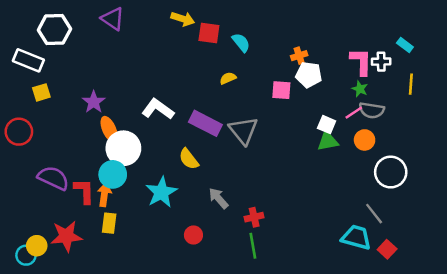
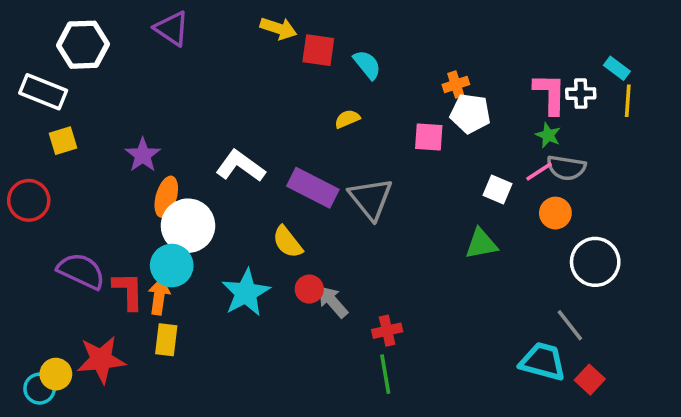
yellow line: (411, 84) -> (628, 101), moved
orange ellipse: (109, 129) -> (166, 197), turned 40
green triangle: (328, 141) -> (481, 244), moved
red circle: (193, 235) -> (309, 289), moved

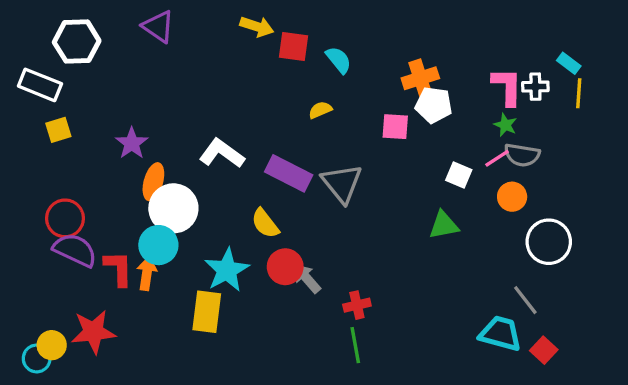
orange cross: (456, 85) -> (420, 78), size x1.5
red circle: (29, 200) -> (65, 218), moved
red circle: (309, 289) -> (285, 267), size x1.4
yellow rectangle: (166, 340) -> (207, 312), moved, size x1.4

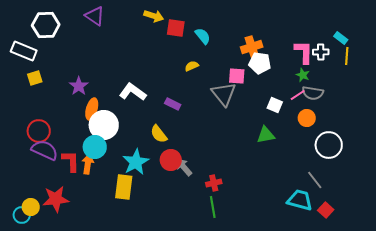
purple rectangle: (289, 173) -> (173, 104), size x0.6
gray triangle: (342, 183) -> (224, 94), moved

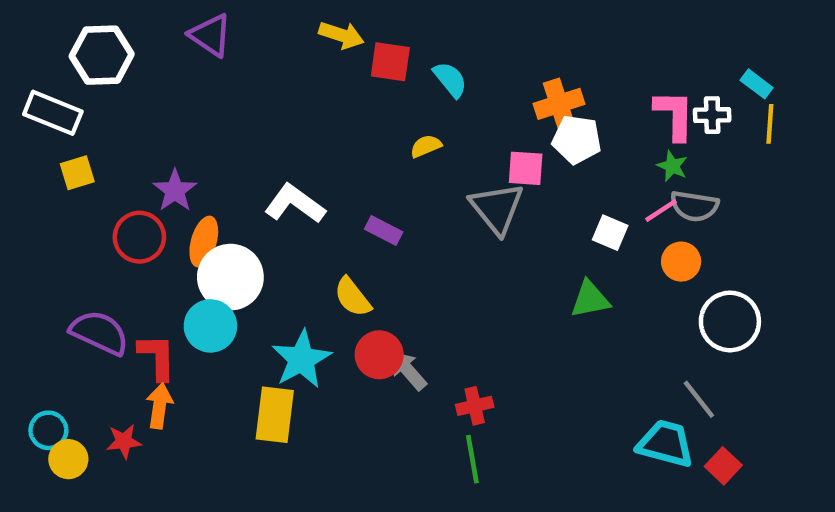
red circle: (39, 131) -> (139, 237), moved
orange arrow: (88, 164) -> (159, 406), moved
red star: (56, 199) -> (124, 441), size x0.6
cyan circle: (22, 215) -> (48, 430), moved

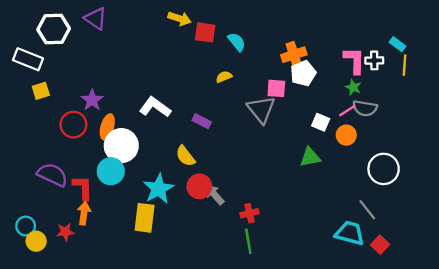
purple triangle: (210, 35) -> (96, 18), moved
white pentagon: (577, 139) -> (303, 73), turned -30
orange circle: (681, 262) -> (346, 135), moved

